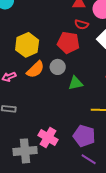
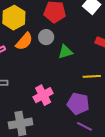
pink cross: (48, 137) -> (43, 95), moved, turned 36

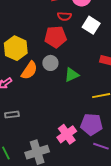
pink cross: (43, 95) -> (67, 134), moved

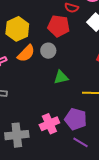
green triangle: (72, 75) -> (61, 77), moved

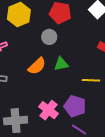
orange semicircle: (26, 53) -> (37, 66), moved
pink cross: (49, 124) -> (49, 110), turned -30

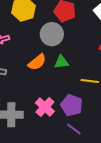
gray circle: (49, 37) -> (52, 34), size x1.5

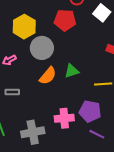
gray circle: (52, 34) -> (42, 48), moved
pink cross: (45, 107) -> (64, 118), turned -36

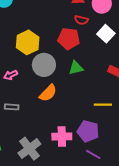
green triangle: (72, 71) -> (76, 68), moved
gray cross: (33, 132) -> (29, 149), turned -30

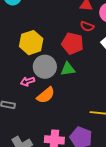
green triangle: (76, 68) -> (68, 69), moved
pink arrow: (11, 75) -> (28, 81), moved

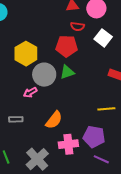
orange semicircle: (46, 95) -> (54, 120), moved

